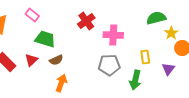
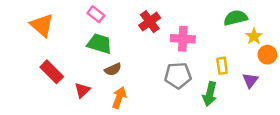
pink rectangle: (32, 15) -> (96, 14), moved
red triangle: (31, 60) -> (82, 90), moved

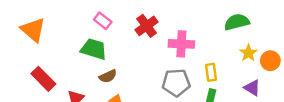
pink rectangle: (96, 14) -> (103, 21), moved
yellow star: (254, 36) -> (248, 53), moved
yellow rectangle: (222, 66) -> (211, 72), moved
purple triangle: (250, 80) -> (252, 88), turned -35

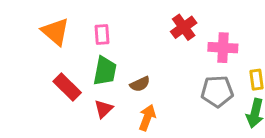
pink rectangle: (103, 21) -> (102, 35), moved, turned 48
green trapezoid: (94, 49) -> (105, 71), moved, turned 84

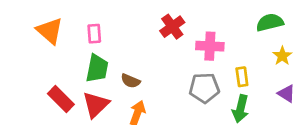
brown semicircle: (140, 84) -> (130, 81), turned 48
red rectangle: (67, 87) -> (61, 99), moved
red triangle: (103, 109) -> (96, 105), size x1.5

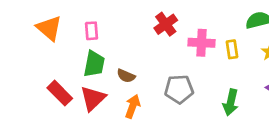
yellow rectangle: (242, 77) -> (232, 49), moved
gray pentagon: (204, 88) -> (179, 89), moved

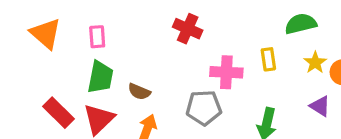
red cross: (166, 24) -> (188, 29), turned -30
pink cross: (202, 43) -> (226, 72), moved

